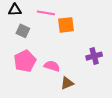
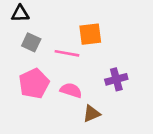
pink line: (46, 13) -> (67, 53), moved
purple cross: (94, 56) -> (116, 79), moved

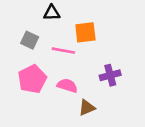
black triangle: (20, 14) -> (52, 13), moved

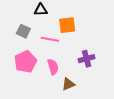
pink semicircle: (67, 86) -> (53, 67), turned 56

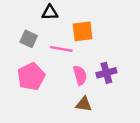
pink semicircle: (53, 67) -> (80, 75), moved
brown triangle: (68, 84) -> (84, 104), turned 32

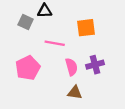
orange square: (83, 31) -> (86, 28), moved
gray square: (29, 39) -> (26, 22), moved

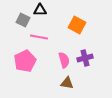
orange square: (86, 28) -> (77, 25), turned 36
pink line: (55, 43) -> (39, 37), moved

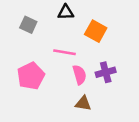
black triangle: (40, 10) -> (66, 12), moved
pink line: (39, 37) -> (65, 52), moved

